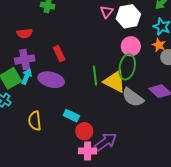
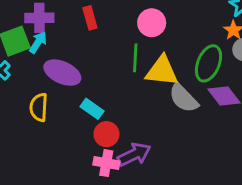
pink circle: (131, 46) -> (152, 23), moved
green ellipse: (127, 67) -> (209, 63), moved
purple ellipse: (51, 80) -> (62, 73), moved
yellow triangle: (115, 81) -> (162, 71), turned -30

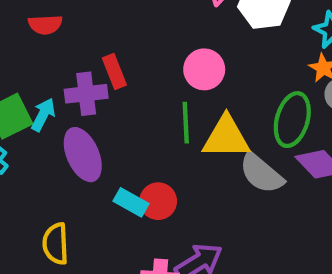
purple cross: (39, 18) -> (86, 94), moved
purple ellipse: (62, 73) -> (83, 155), turned 48
yellow semicircle: (39, 107) -> (56, 244), moved
red circle: (106, 134) -> (158, 201), moved

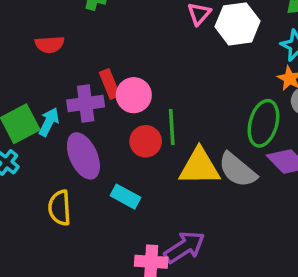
pink circle: (204, 69) -> (134, 95), moved
yellow triangle: (226, 137) -> (199, 167), moved
red circle: (158, 201) -> (146, 141), moved
yellow semicircle: (56, 244) -> (60, 208), moved

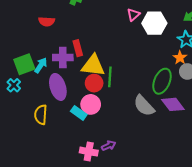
pink circle: (134, 95) -> (91, 104), moved
yellow triangle: (199, 167) -> (93, 66), moved
purple arrow: (185, 247) -> (109, 146), size x0.6

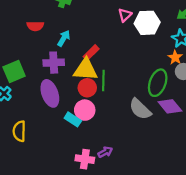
red rectangle: (78, 48) -> (91, 53), moved, turned 63
cyan arrow: (41, 65) -> (64, 38), moved
yellow semicircle: (41, 115) -> (19, 131), moved

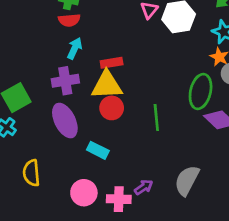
red semicircle: (35, 26) -> (69, 20), moved
red rectangle: (91, 53) -> (112, 63), turned 42
green line: (103, 81) -> (156, 118), moved
gray semicircle: (140, 109) -> (187, 180), moved, turned 80
pink circle: (85, 110) -> (84, 193), moved

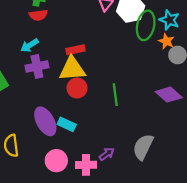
cyan arrow: (75, 48) -> (29, 45), moved, turned -144
green ellipse: (201, 91) -> (146, 25), moved
purple ellipse: (65, 121) -> (45, 121), moved

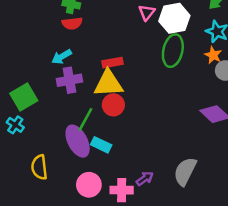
green ellipse: (146, 25) -> (173, 51), moved
green line: (115, 95) -> (85, 120), moved, turned 35

